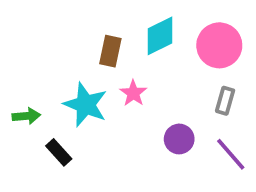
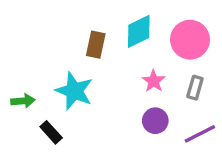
pink star: (133, 93) -> (154, 81), moved
purple line: (231, 154) -> (200, 134), turned -76

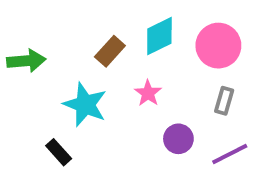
brown rectangle: (96, 45) -> (110, 51), turned 30
pink star: (154, 81) -> (148, 93), moved
green arrow: (23, 101) -> (26, 61), moved, size x1.4

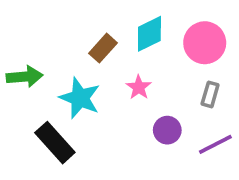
green arrow: (26, 61) -> (25, 77), moved
black rectangle: (59, 152) -> (55, 143), size x1.6

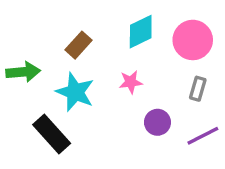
brown rectangle: (103, 48) -> (79, 45), moved
pink star: (139, 87) -> (131, 82), turned 30

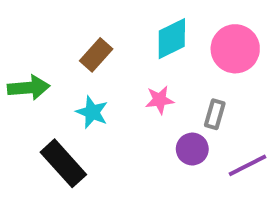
gray rectangle: (198, 89) -> (215, 114), moved
cyan star: (75, 92) -> (92, 112), size x0.7

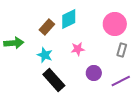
cyan diamond: (172, 39) -> (69, 19), moved
gray rectangle: (215, 114) -> (122, 50), moved
black rectangle: (63, 163) -> (54, 80), moved

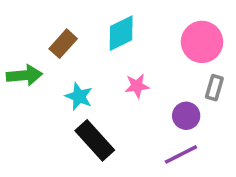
brown rectangle: (47, 27) -> (63, 44), moved
purple circle: (94, 73) -> (186, 116), moved
purple line: (121, 81) -> (181, 154), moved

